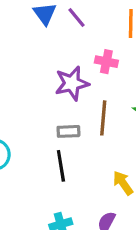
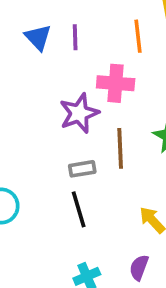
purple line: (77, 18) -> (75, 37), turned 45
pink cross: (106, 62) -> (116, 83), size x1.4

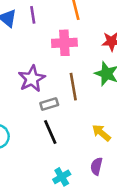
purple star: (79, 113) -> (32, 79), moved

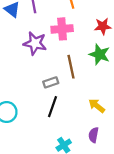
purple star: (32, 79) -> (35, 43), moved, turned -30
black line: (50, 132) -> (52, 107), turned 45

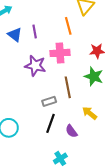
yellow arrow: (97, 106) -> (90, 113), moved
purple semicircle: (94, 135) -> (71, 131), moved, turned -48

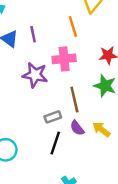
purple semicircle: (71, 131) -> (77, 128), moved

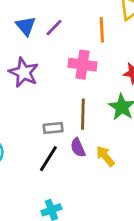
purple line: (33, 34) -> (54, 28), turned 42
purple star: (35, 75) -> (24, 72), moved

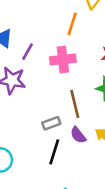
purple line: (54, 28) -> (27, 52), moved
orange line: (102, 30) -> (72, 24), turned 35

